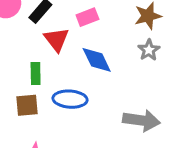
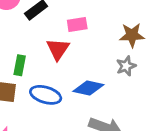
red triangle: (56, 39) -> (58, 49), moved
blue diamond: (97, 60) -> (88, 88), moved, turned -64

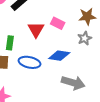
pink rectangle: (77, 24) -> (58, 23), moved, turned 40

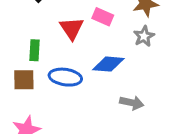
gray arrow: (73, 83) -> (132, 103), size x0.7

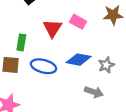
gray star: (144, 36) -> (106, 65), moved

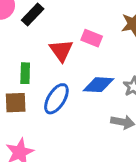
blue ellipse: (43, 66) -> (56, 99), turned -65

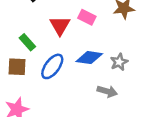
green rectangle: (25, 73) -> (27, 42), turned -48

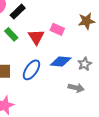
green rectangle: (27, 42) -> (11, 34), moved

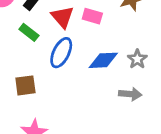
red triangle: (36, 37) -> (63, 17), moved
blue ellipse: (31, 70) -> (61, 53), moved

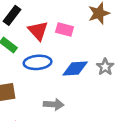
blue ellipse: (61, 53) -> (38, 62), turned 60
gray arrow: (130, 94) -> (54, 104), moved

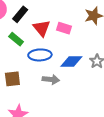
gray arrow: (54, 104) -> (51, 79), moved

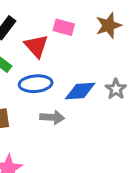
pink rectangle: (64, 28) -> (64, 27), moved

